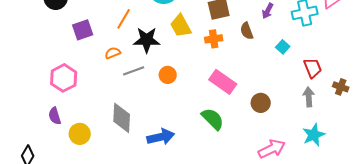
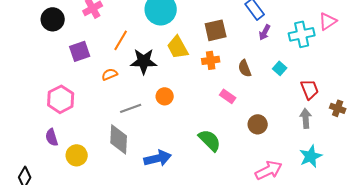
brown semicircle: (247, 31) -> (245, 68), moved
gray line: (134, 71) -> (131, 108), moved
pink rectangle: (223, 82) -> (228, 96), moved, size x0.6

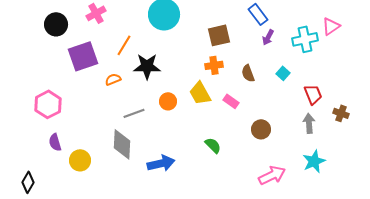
yellow trapezoid: (178, 47) -> (200, 93), moved
purple square: (80, 51) -> (83, 56), size x1.4
pink hexagon: (61, 99) -> (48, 104), moved
green semicircle: (210, 140) -> (213, 145), size x0.7

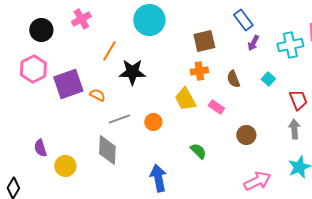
purple square: (83, 56) -> (68, 84), moved
orange semicircle: (113, 79) -> (97, 95), moved, turned 49
orange circle: (168, 101) -> (153, 122), moved
pink hexagon: (48, 104) -> (33, 69), moved
blue arrow: (161, 163) -> (158, 178), moved, turned -88

